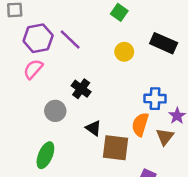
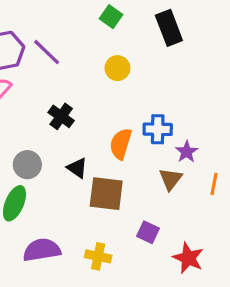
black rectangle: (164, 43) -> (169, 28), moved, turned 45
gray circle: (55, 111) -> (27, 165), moved
orange semicircle: (140, 124) -> (121, 144), moved

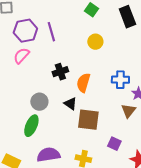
purple line: (47, 52) -> (51, 32), turned 30
black cross: (61, 116) -> (60, 72), turned 35
orange semicircle: (121, 144) -> (83, 83), moved

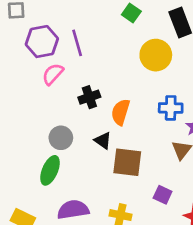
yellow circle: (95, 42) -> (156, 55), moved, size x1.5
pink semicircle: (21, 56) -> (53, 74), moved

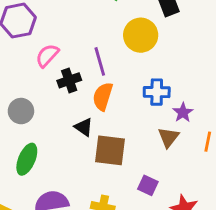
purple line: (77, 43) -> (100, 61), moved
pink semicircle: (53, 74) -> (47, 56), moved
gray circle: (61, 138) -> (21, 111), moved

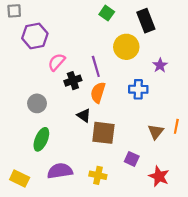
purple star: (183, 112) -> (160, 65), moved
brown triangle: (168, 137) -> (156, 132), moved

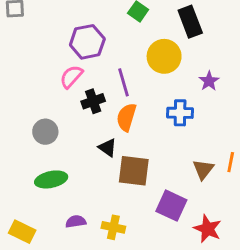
purple hexagon: (35, 36) -> (87, 42), moved
green ellipse: (41, 139) -> (51, 179), turned 55
purple square: (132, 159) -> (171, 206), size x1.5
purple semicircle: (60, 171) -> (76, 221), size x0.6
yellow cross: (98, 175) -> (113, 227), moved

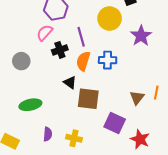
purple star: (209, 81) -> (141, 36), size x1.5
blue cross: (180, 113) -> (108, 60), moved
gray circle: (45, 132) -> (21, 61), moved
purple semicircle: (76, 221) -> (48, 134), turned 104

